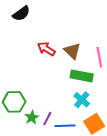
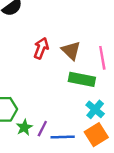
red arrow: (46, 49) -> (41, 48), turned 78
cyan cross: (82, 100) -> (95, 109), moved

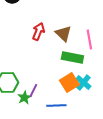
purple line: (42, 129) -> (33, 91), moved
orange square: (96, 135) -> (69, 83), moved

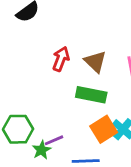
green rectangle: (72, 58) -> (91, 95), moved
purple line: (33, 91) -> (54, 140), turned 40

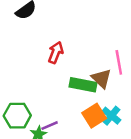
brown triangle: (95, 62) -> (101, 78), moved

